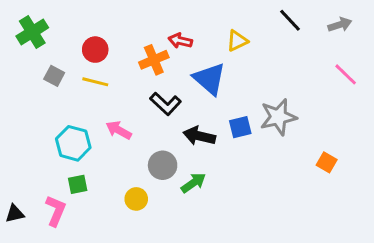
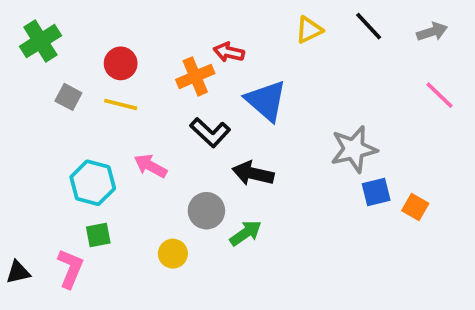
yellow triangle: (237, 41) -> (309, 30), moved
blue square: (240, 127) -> (376, 192), moved

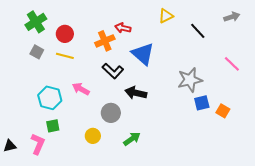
black line: (369, 26) -> (198, 31), moved
green cross: (40, 41) -> (36, 22), moved
pink line: (440, 95) -> (232, 64), moved
green arrow: (246, 233) -> (132, 139), moved

